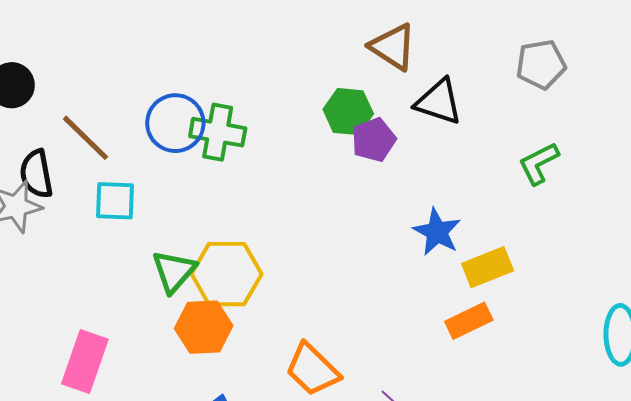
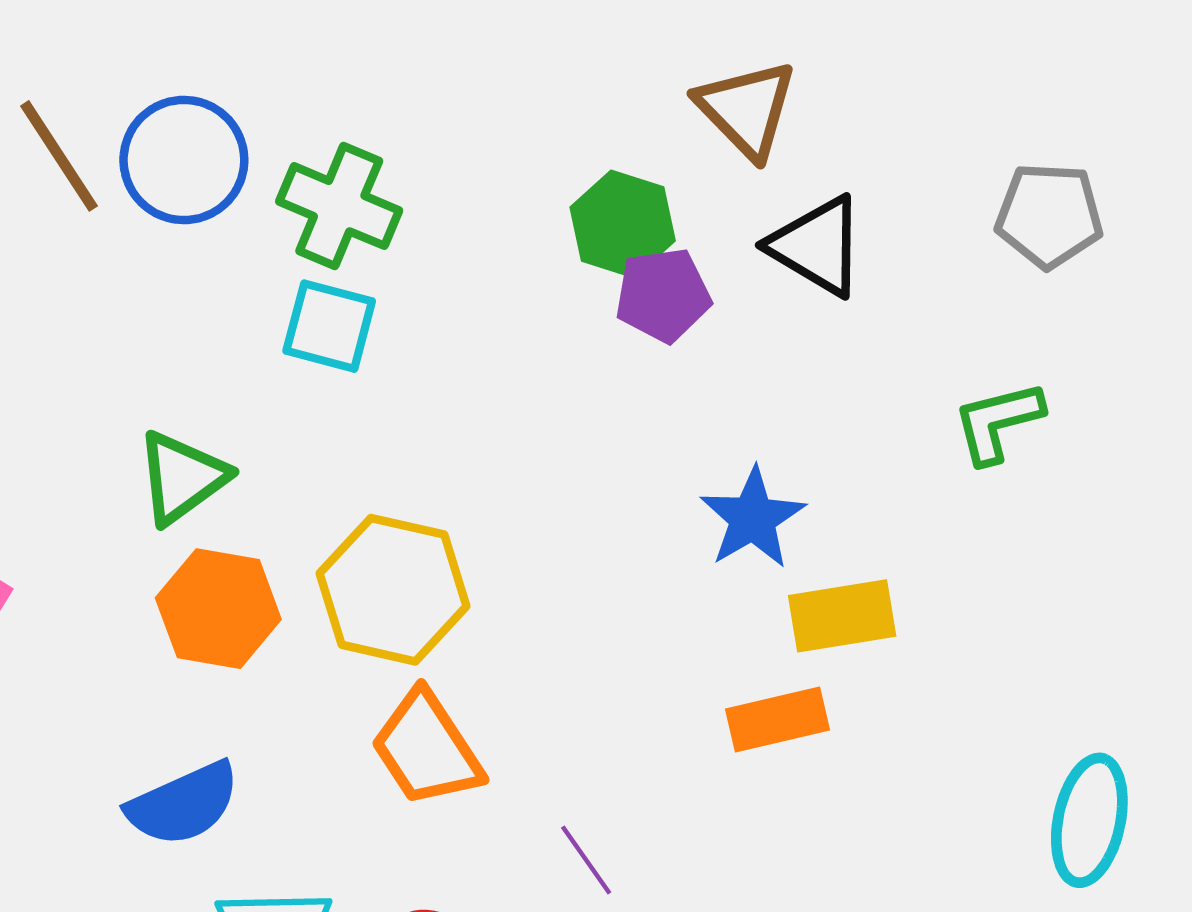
blue circle: (175, 123) -> (184, 160), moved
cyan square: (115, 201) -> (329, 326), moved
yellow hexagon: (227, 274) -> (393, 590), moved

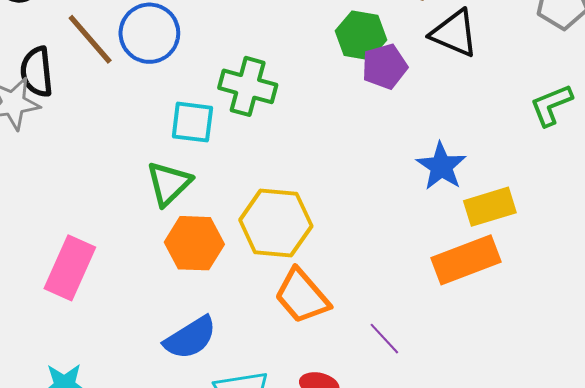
green cross: (339, 206) -> (248, 86), moved
cyan square: (329, 326) -> (192, 122), moved
orange rectangle: (778, 720) -> (466, 260), size x1.4

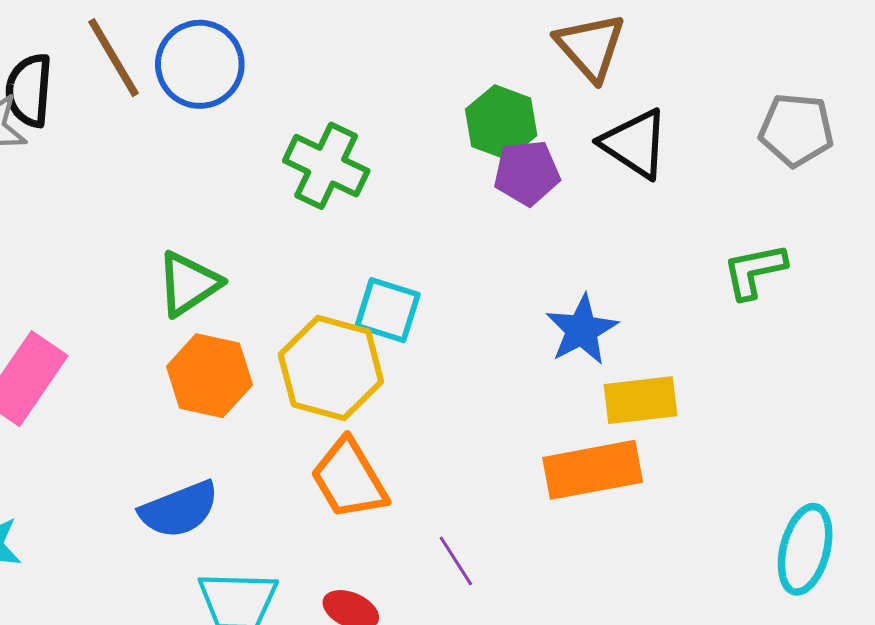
cyan square: (192, 122) -> (388, 310), moved

